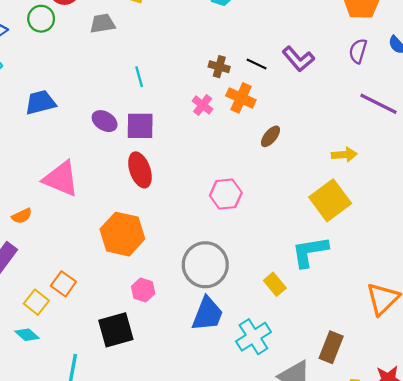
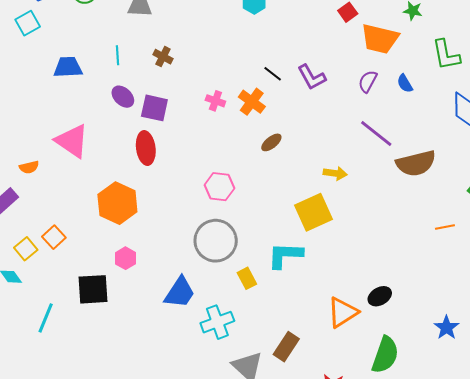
brown cross: (219, 67) -> (163, 57), moved
cyan line: (139, 77) -> (118, 55), moved
pink cross: (203, 105) -> (215, 101), turned -30
gray circle: (205, 265) -> (216, 241), moved

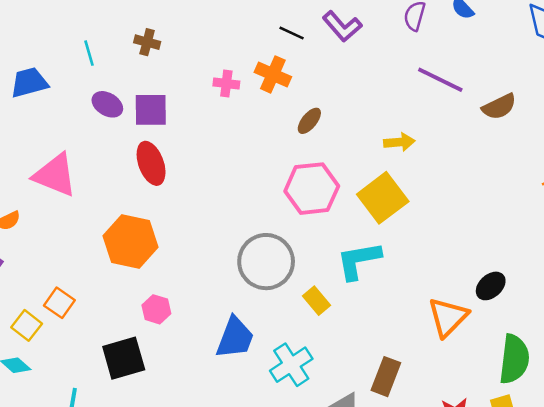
brown semicircle: (416, 163) -> (499, 107), size x0.7
pink hexagon: (219, 187) -> (312, 189), moved, size x1.4

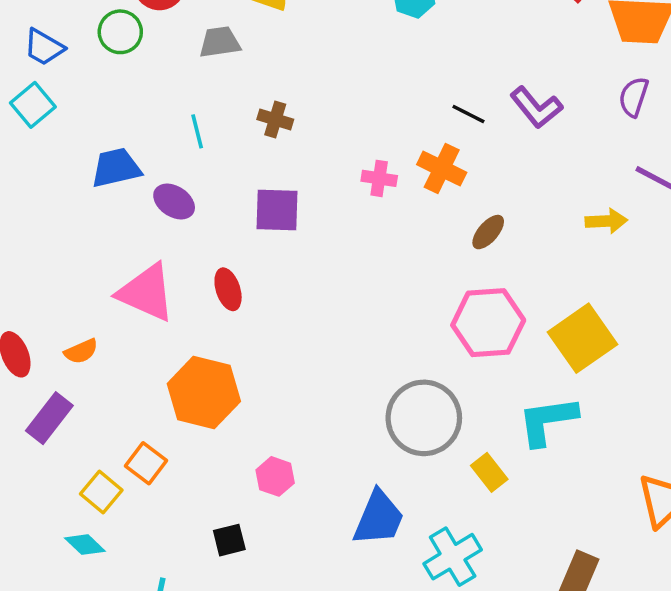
purple ellipse: (107, 104) -> (174, 201), moved
yellow arrow: (399, 142) -> (606, 221), moved
red ellipse: (151, 163) -> (228, 289), moved, size x0.7
orange hexagon: (130, 241) -> (204, 393), moved
black square: (124, 358) -> (229, 540), size x0.6

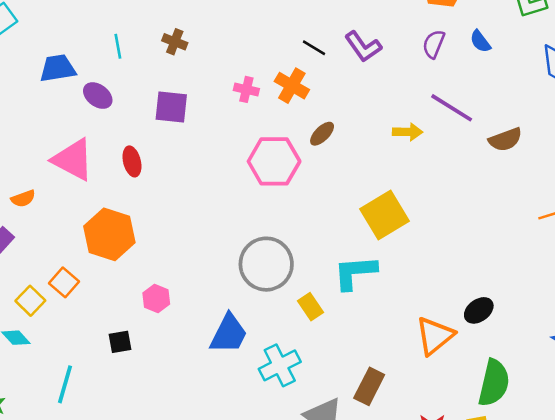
pink hexagon: (488, 323) -> (274, 161), moved

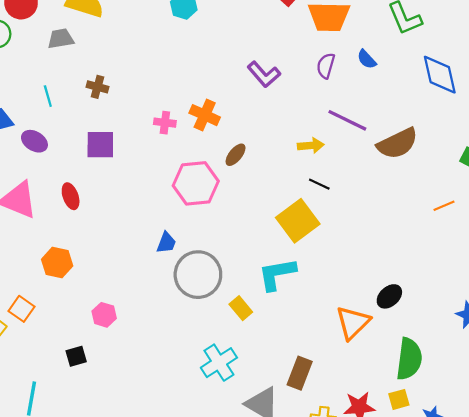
black line: (314, 48) -> (319, 184), moved
brown semicircle: (505, 140) -> (397, 143), size x1.4
orange hexagon: (109, 234) -> (57, 263), size x0.7
blue trapezoid: (229, 334) -> (166, 243), moved, size x0.6

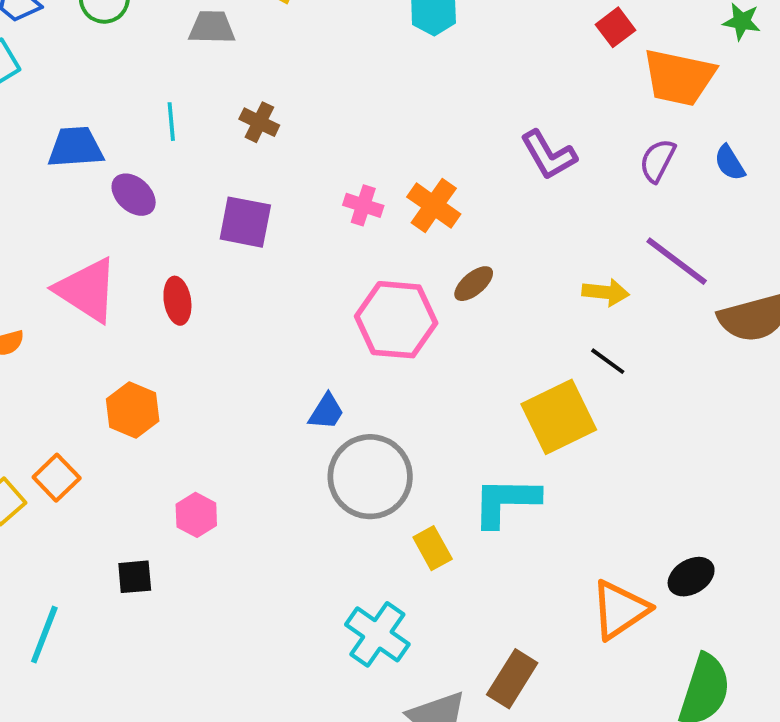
cyan cross: (219, 363) -> (377, 634), turned -33

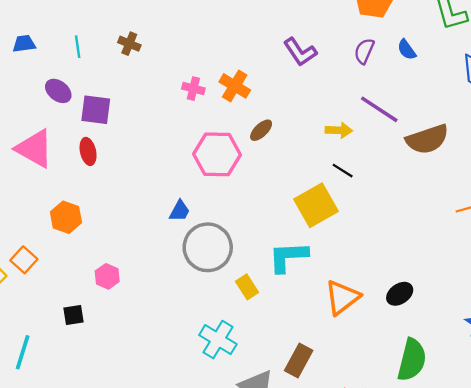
blue trapezoid: (76, 147) -> (24, 44), moved, size x0.7
purple square: (245, 222) -> (96, 110), moved
orange triangle: (620, 610) -> (342, 297), moved

